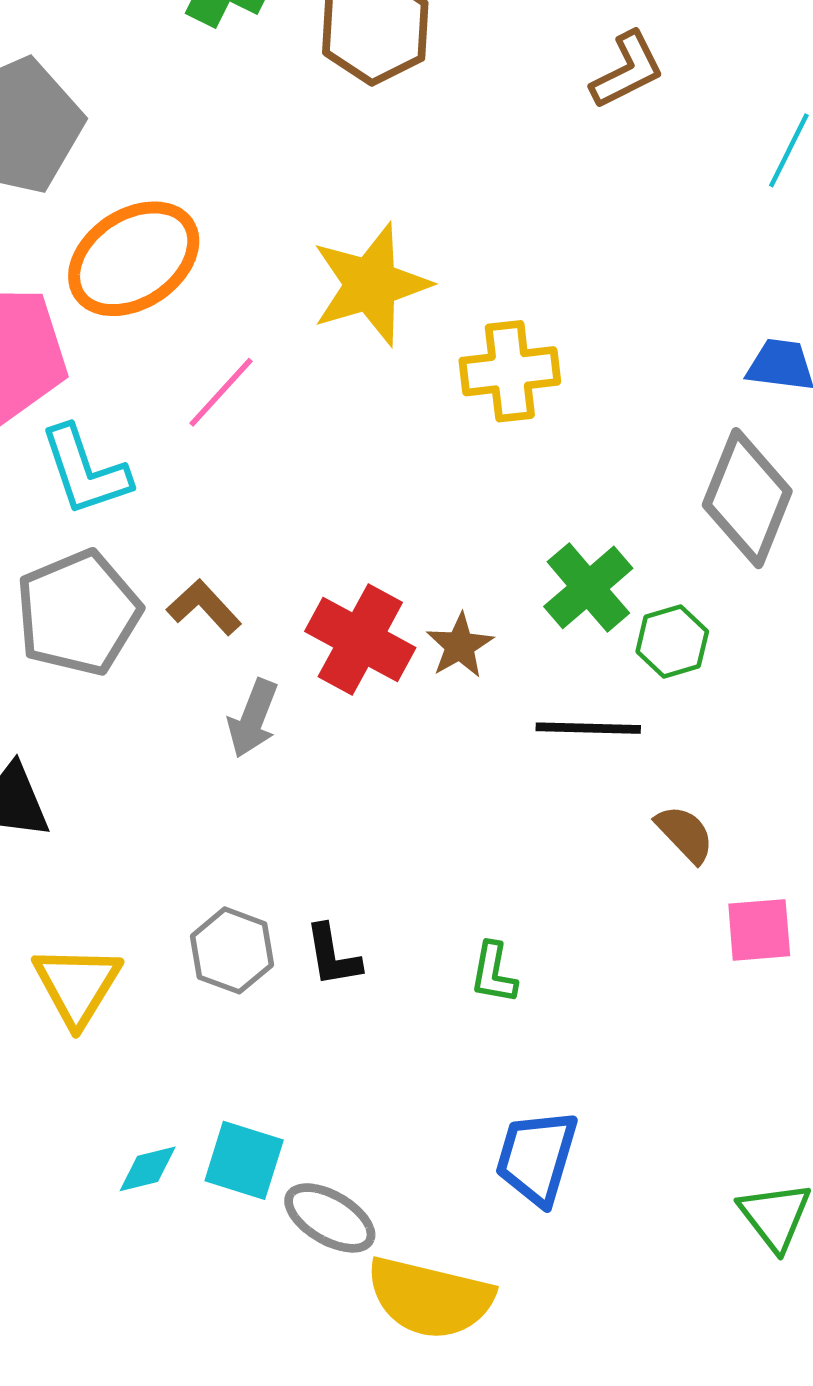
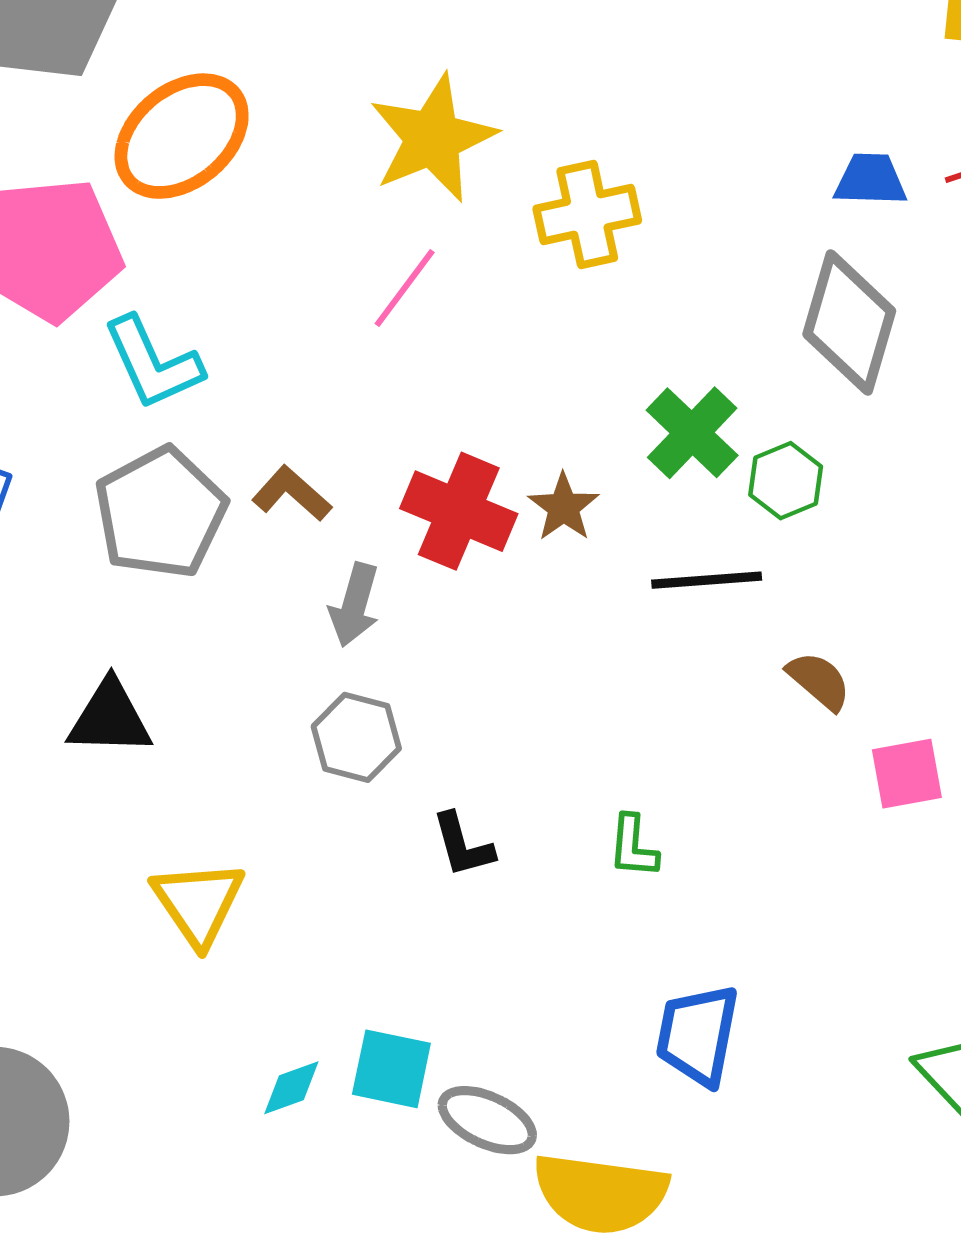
pink line: (221, 392) -> (405, 288), moved
gray hexagon: (232, 950) -> (356, 737), moved

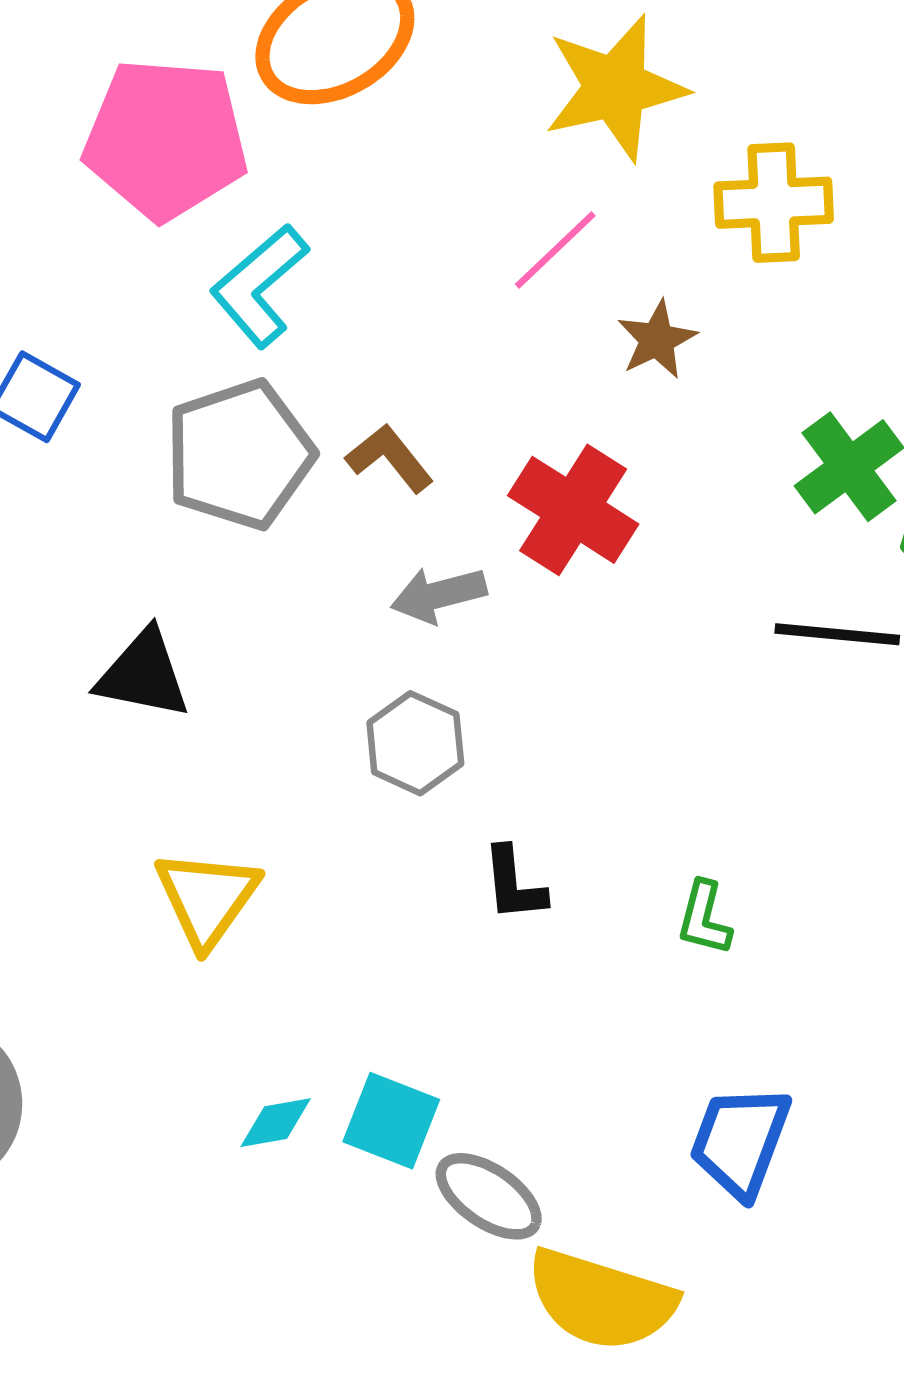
cyan L-shape: (153, 363) -> (259, 286), turned 64
brown star: (564, 507) -> (657, 340), moved
gray arrow: (354, 605) -> (439, 595), turned 50

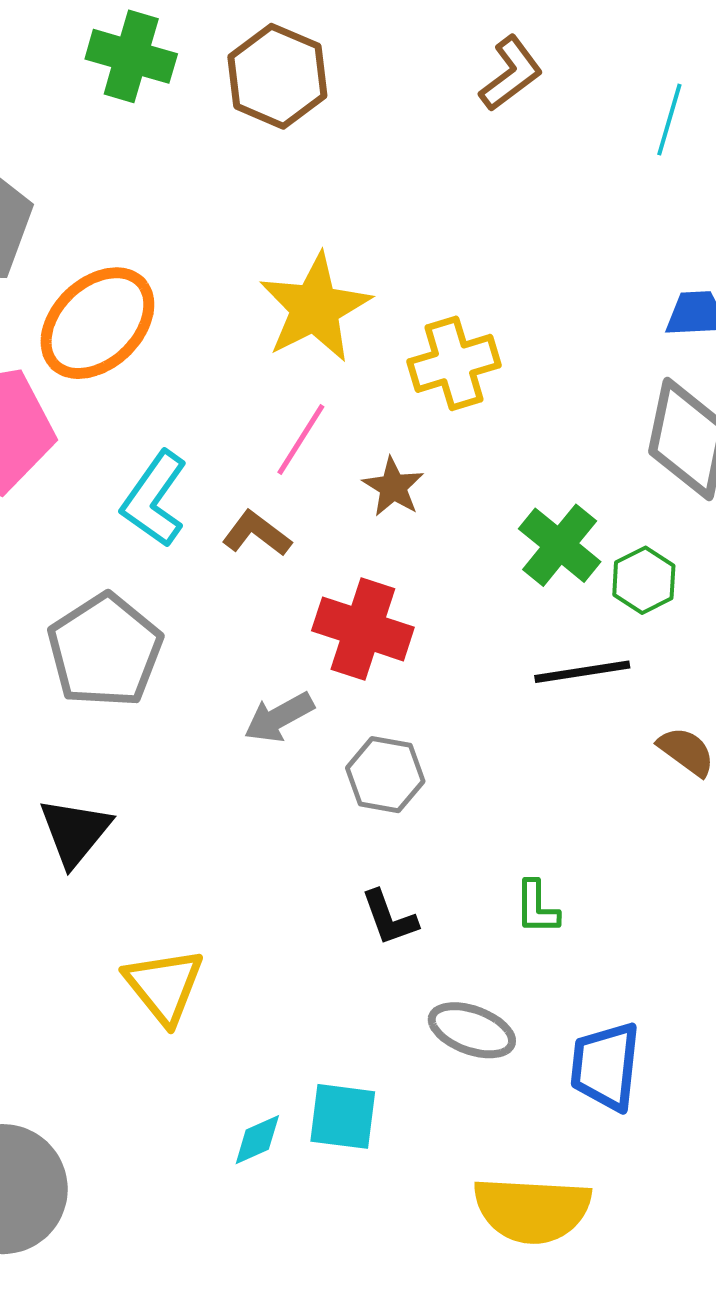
cyan L-shape: (259, 286) -> (154, 499), moved
brown L-shape: (390, 458) -> (257, 534), moved
black triangle: (143, 674) -> (75, 832), turned -48
gray hexagon: (415, 743) -> (385, 775), moved
gray ellipse: (489, 1196) -> (472, 1030), moved

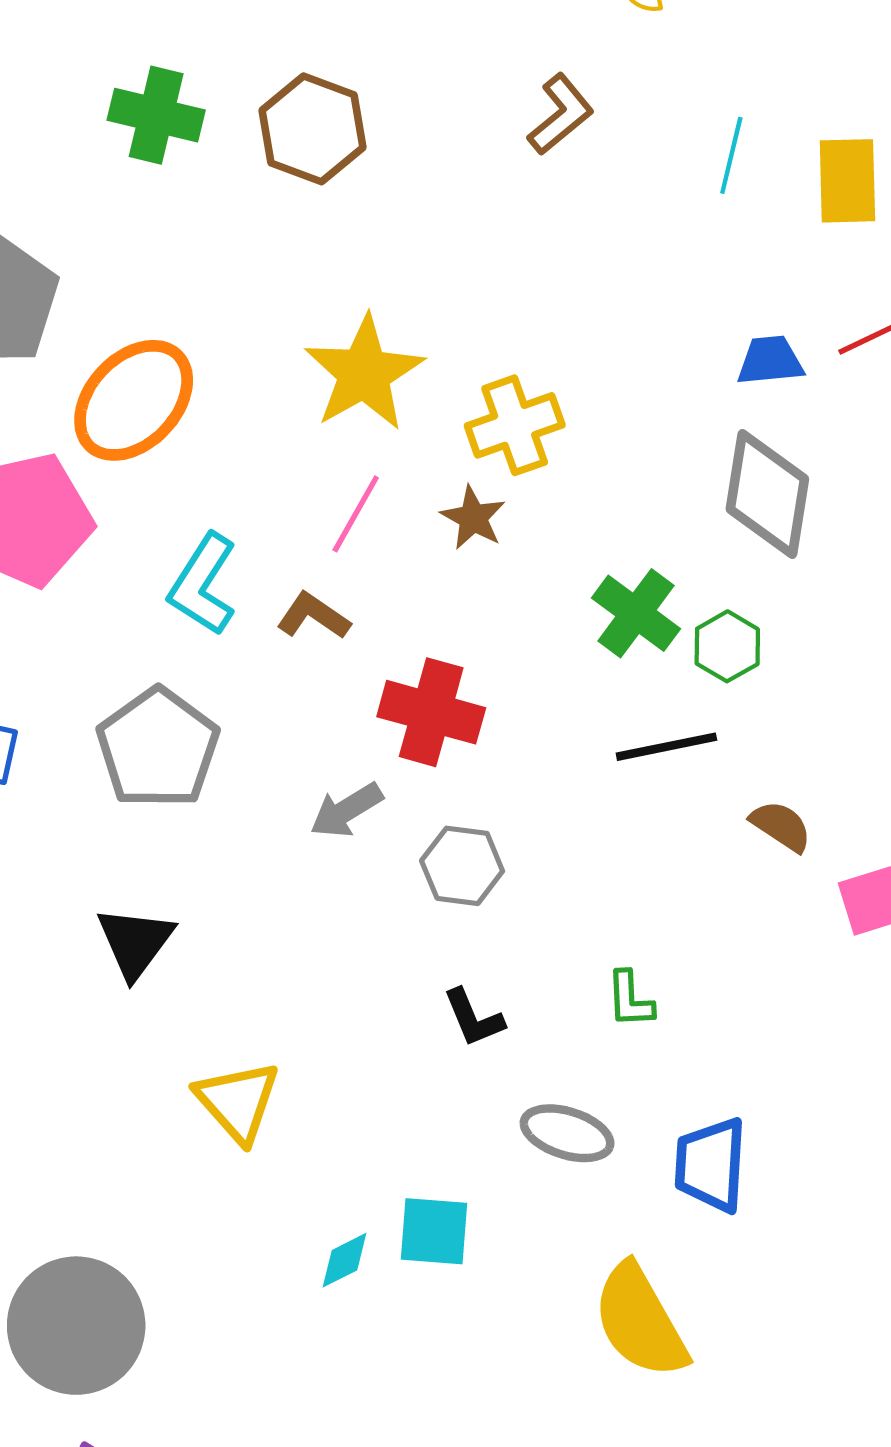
brown star: (393, 487) -> (473, 518), moved
yellow semicircle: (532, 1210) -> (640, 1321), turned 60

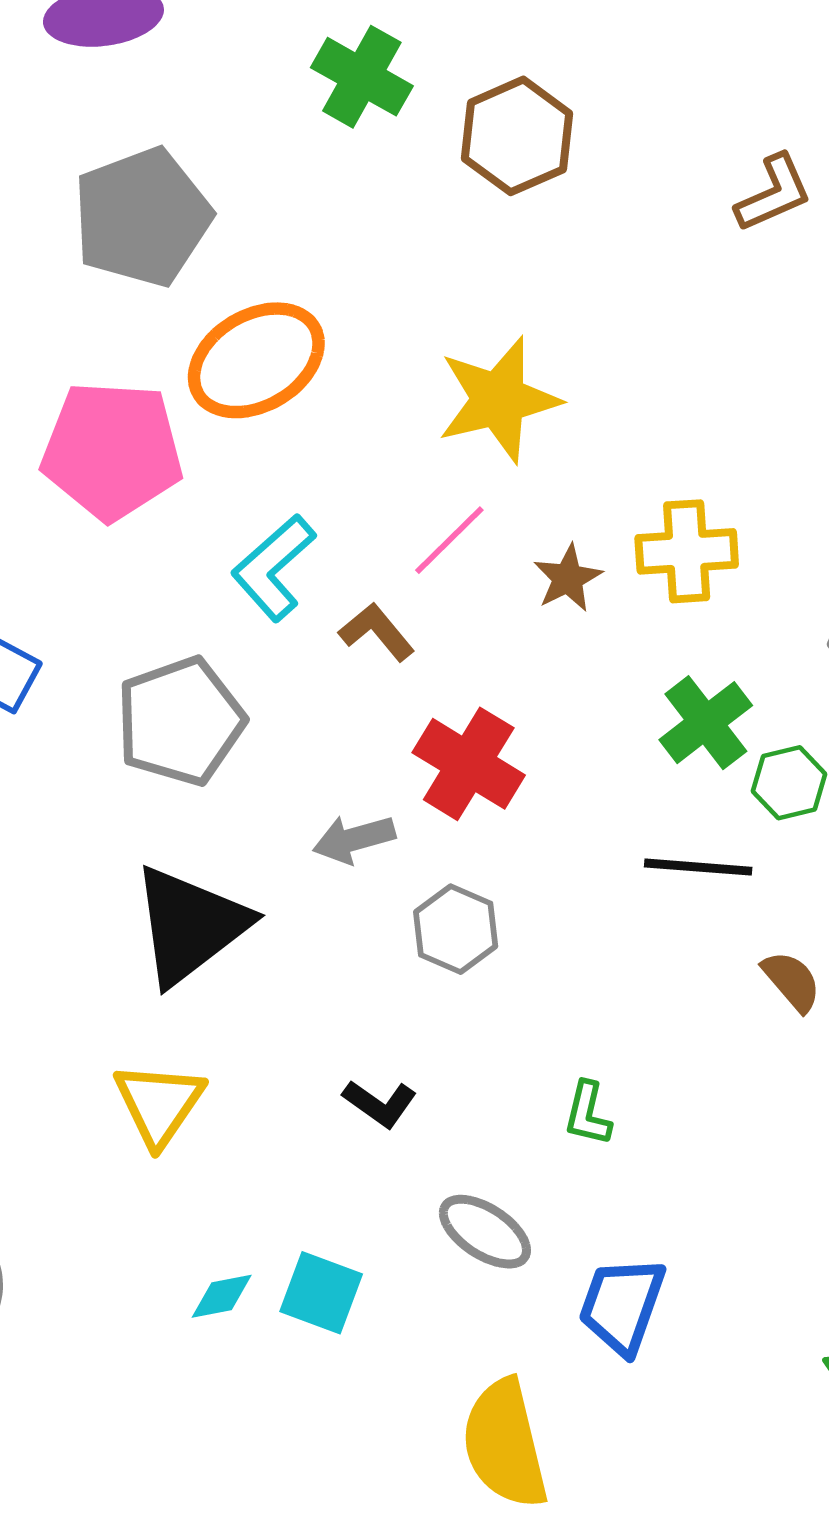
yellow cross: (515, 425) -> (687, 551), moved
black triangle: (135, 942) -> (190, 925), moved, size x1.5
black L-shape: (474, 1018) -> (380, 1103), moved, turned -48

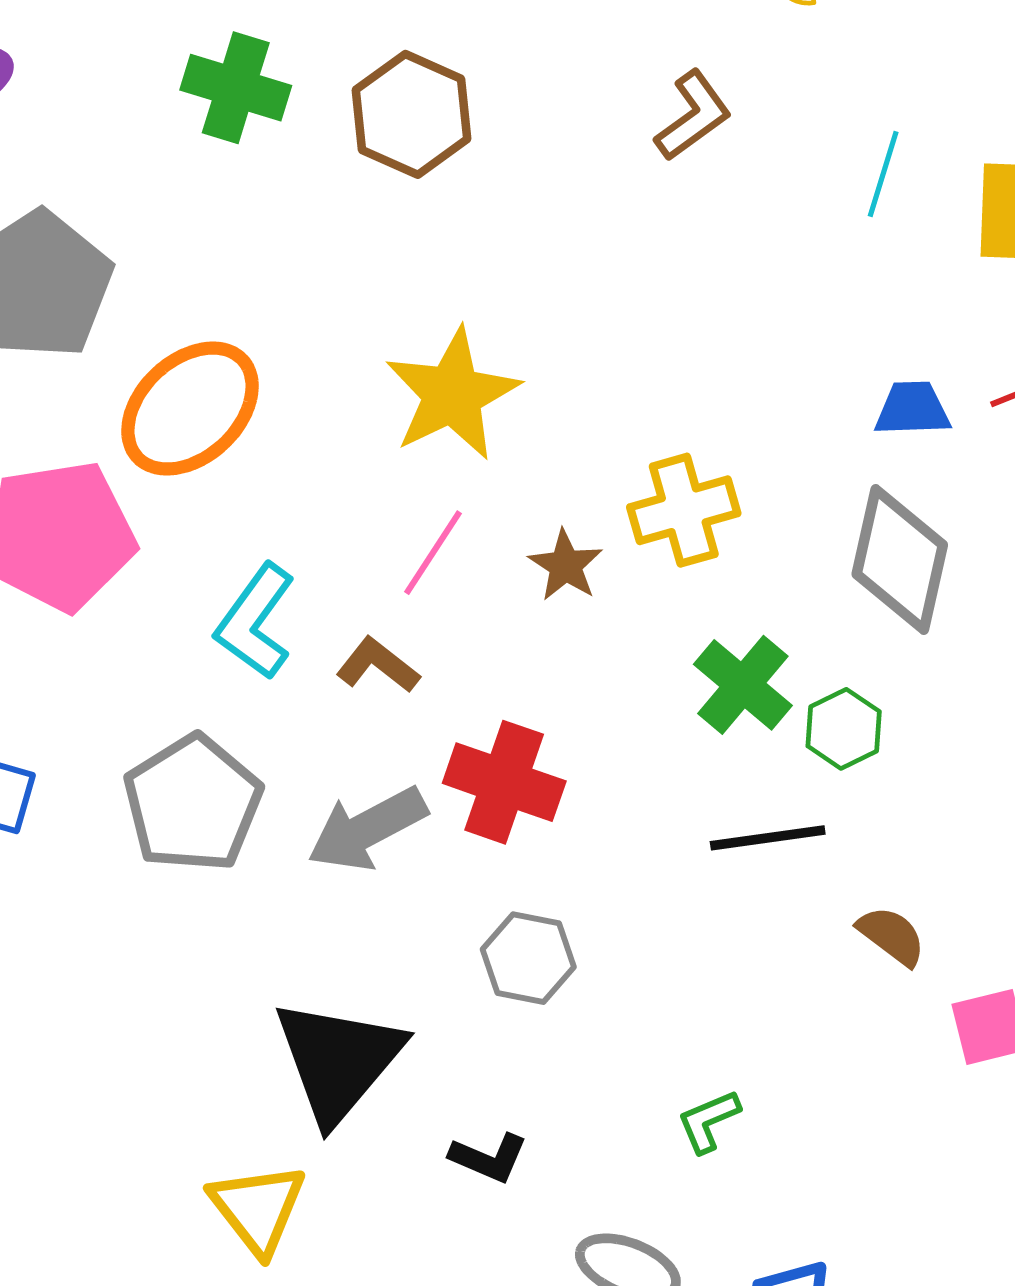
gray arrow: (354, 839) -> (367, 829), moved, size x1.4
black triangle: (190, 925) -> (338, 1060), moved
green L-shape: (588, 1114) -> (708, 1121), turned 66

